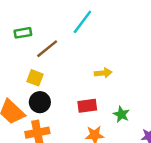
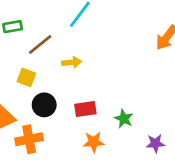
yellow arrow: (103, 73) -> (72, 62), moved
black circle: (40, 102) -> (44, 105), moved

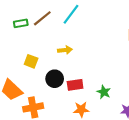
brown line: (40, 44) -> (42, 18), moved
black circle: (44, 105) -> (55, 79), moved

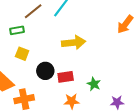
green rectangle: (21, 23) -> (17, 30), moved
yellow arrow: (65, 50) -> (74, 43), moved, size x1.6

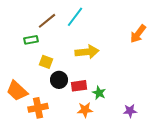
yellow square: (22, 54) -> (46, 62), moved
green star: (94, 84) -> (99, 93), moved

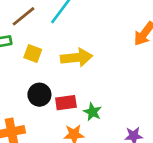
yellow square: (46, 62) -> (33, 54), moved

